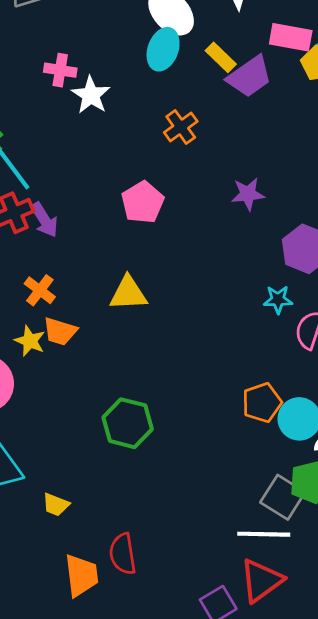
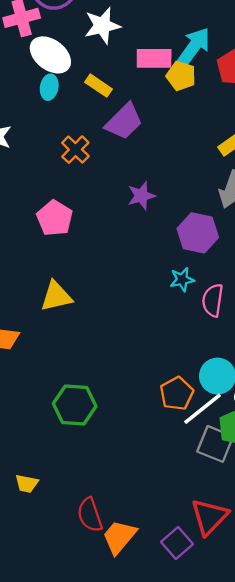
cyan ellipse: (163, 49) -> (49, 87), size x0.7
purple trapezoid: (249, 77) -> (124, 122), moved
orange pentagon: (262, 403) -> (177, 394), moved
white line: (264, 534) -> (202, 409), moved, turned -30
orange trapezoid: (81, 575) -> (119, 537), moved, turned -123

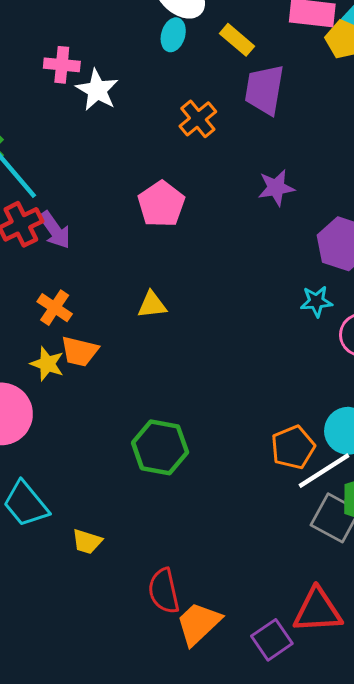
purple trapezoid: (124, 122) -> (264, 90), turned 138
yellow triangle: (56, 296) -> (152, 305), size x0.7
red triangle: (210, 517) -> (317, 611), turned 36

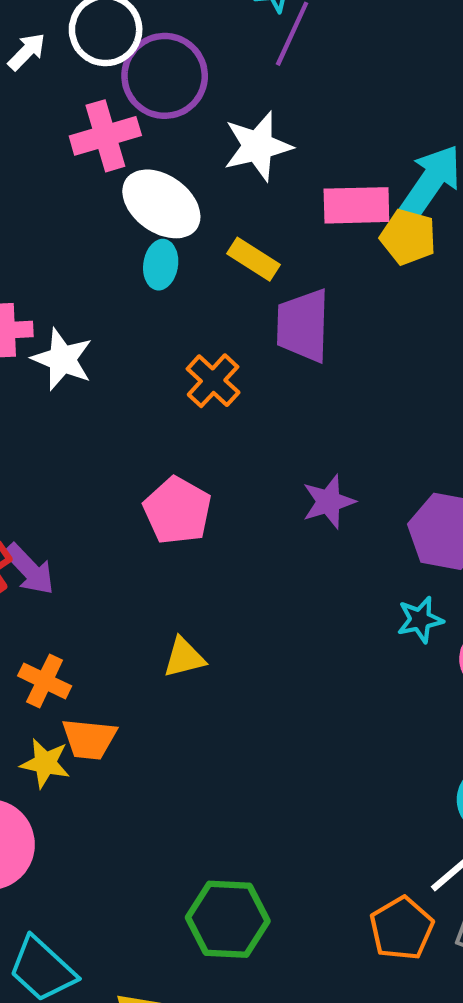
purple star: (276, 188) -> (329, 502), moved
green hexagon: (160, 447) -> (228, 919), moved
orange pentagon: (293, 447) -> (402, 928), moved

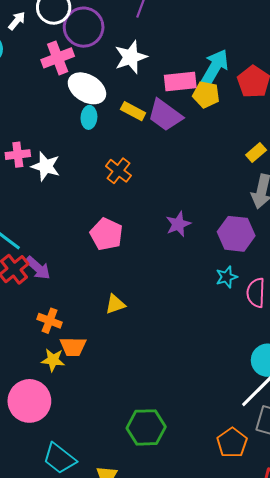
purple trapezoid: (303, 326) -> (165, 115), moved, turned -51
orange pentagon: (402, 928) -> (232, 443), moved

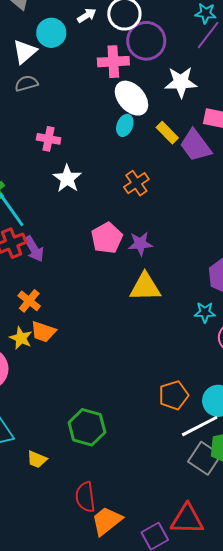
white star: (46, 166) -> (67, 179), moved
purple star: (178, 224) -> (140, 244), moved
yellow triangle: (115, 304) -> (145, 287), moved, size x1.6
orange pentagon: (232, 443) -> (174, 395), moved

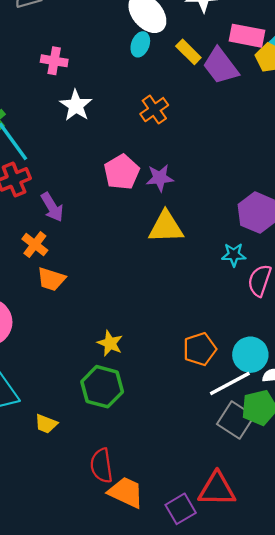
purple arrow: (34, 249) -> (52, 207), moved
yellow star: (21, 338) -> (110, 343), moved
orange trapezoid: (107, 521) -> (126, 492), turned 64

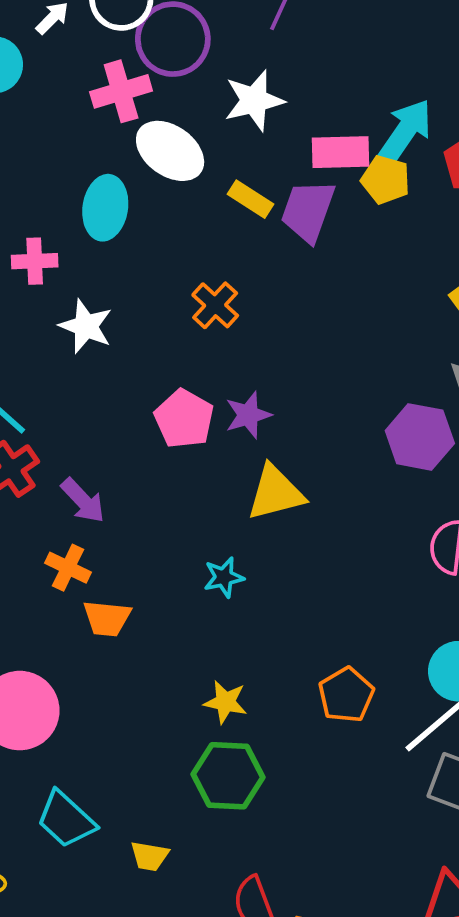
cyan ellipse: (140, 44) -> (105, 208), moved, size x1.5
purple trapezoid: (221, 66) -> (308, 211), turned 69
cyan star: (234, 255) -> (224, 577), moved
orange pentagon: (200, 349) -> (346, 695), moved

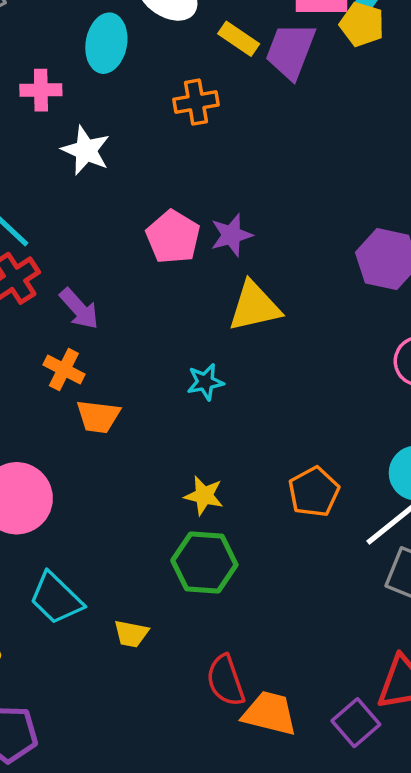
orange cross: (215, 305) -> (196, 102), moved, turned 36

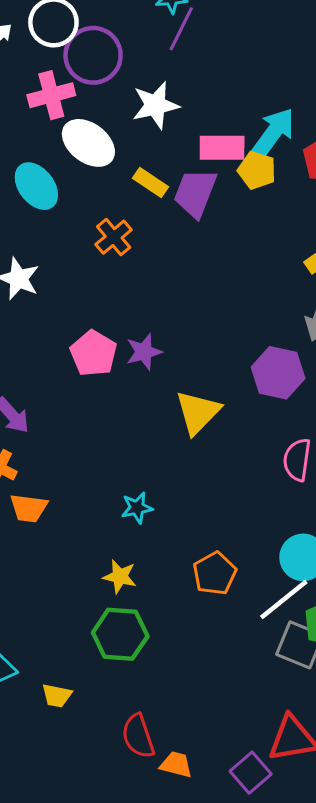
cyan ellipse: (106, 43) -> (36, 186), turned -48
orange cross: (196, 102) -> (114, 237), turned -30
yellow triangle: (254, 306) -> (198, 412), moved, turned -33
cyan star: (205, 382) -> (137, 508), moved
orange trapezoid: (270, 713) -> (176, 765), size x0.7

